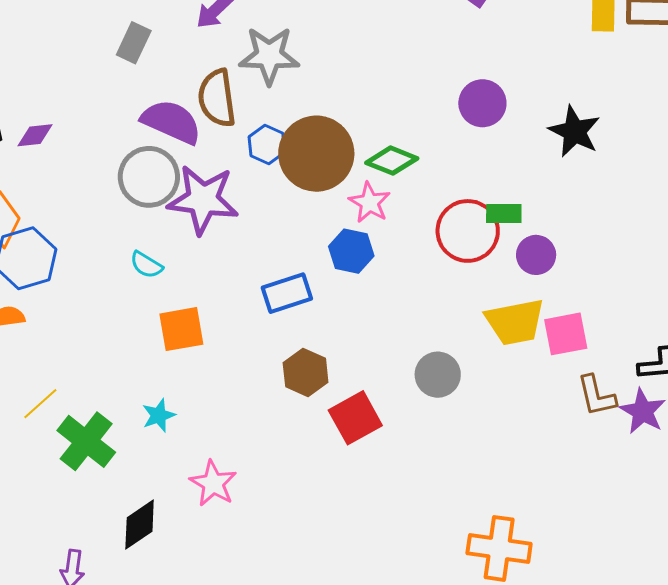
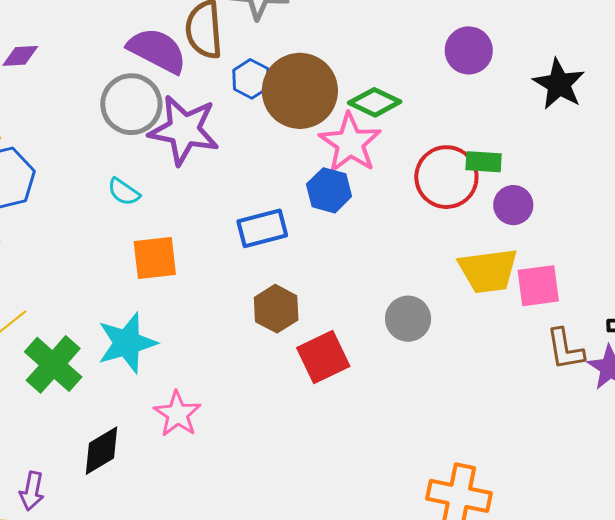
pink star: (370, 203) -> (350, 143), size x1.5
cyan star: (159, 415) -> (127, 343), size x1.8

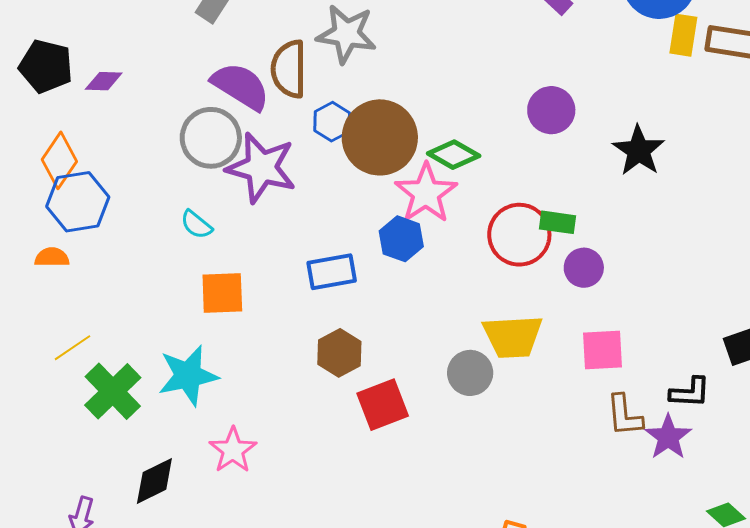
yellow trapezoid: (488, 271) -> (513, 337), moved

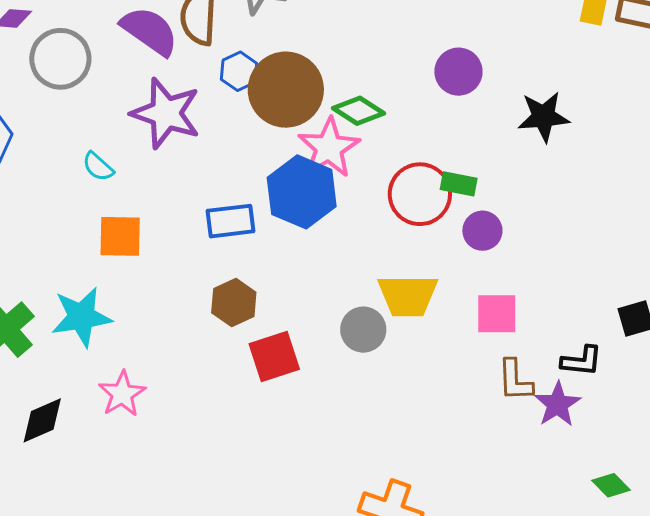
gray circle: (211, 138) -> (60, 59), moved
black star: (639, 151) -> (544, 117), turned 30
blue hexagon: (401, 239) -> (302, 192), size x1.6

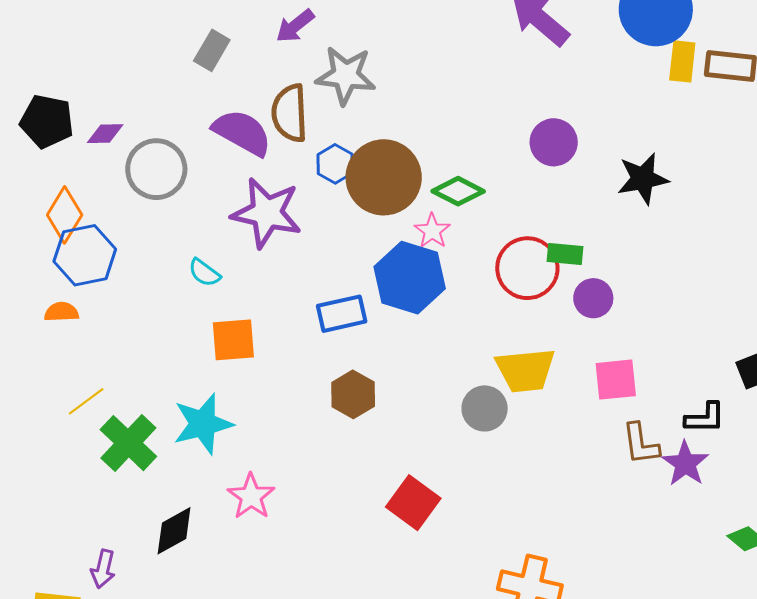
pink star: (329, 148) -> (432, 231), size x0.6
red square: (274, 356) -> (413, 503), moved, turned -30

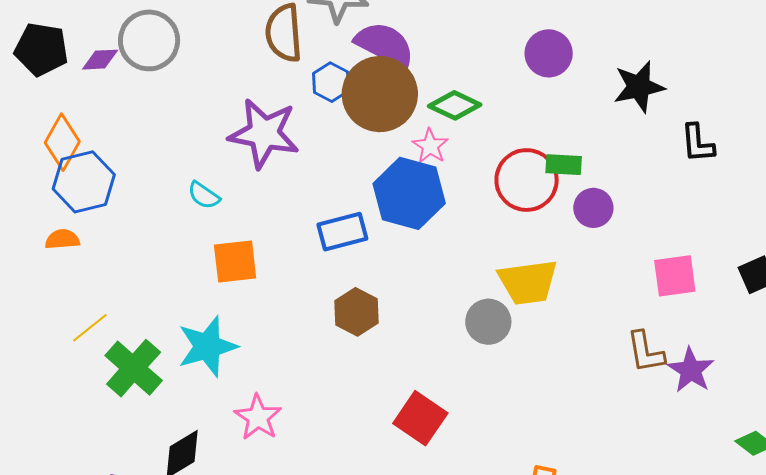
purple semicircle: (242, 133) -> (385, 45), moved
gray circle: (156, 169) -> (149, 40), moved
pink square: (616, 380) -> (675, 276), moved
black L-shape: (705, 418) -> (698, 143), moved, turned 87

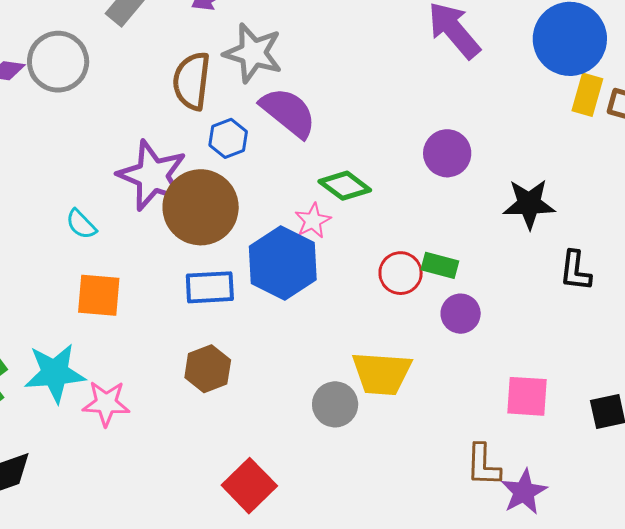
brown circle: (380, 94) -> (201, 207), moved
red circle: (527, 180) -> (401, 273), size x0.7
pink star: (258, 417) -> (106, 403), moved, turned 30

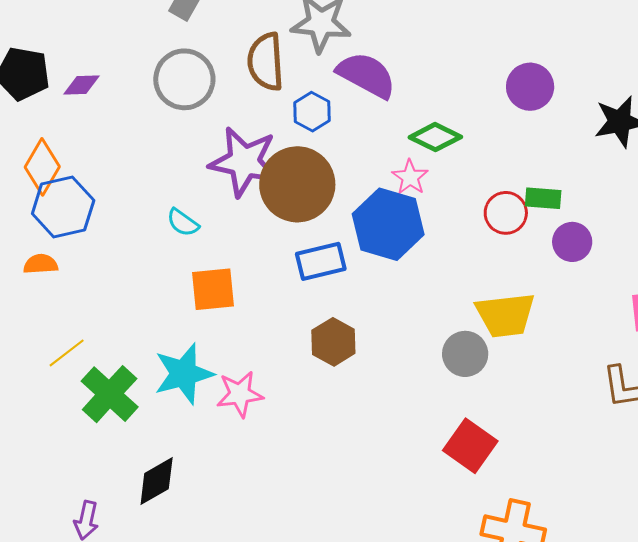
gray circle: (58, 62) -> (184, 79), moved
red square: (249, 486) -> (470, 446), moved

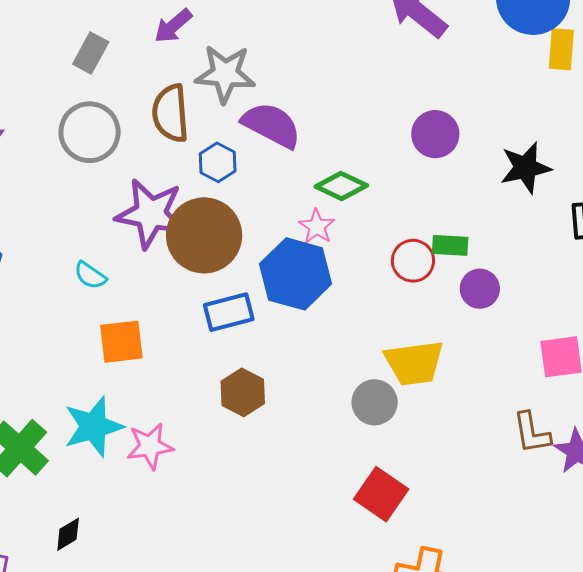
black diamond: (157, 481) -> (68, 534), size x0.7

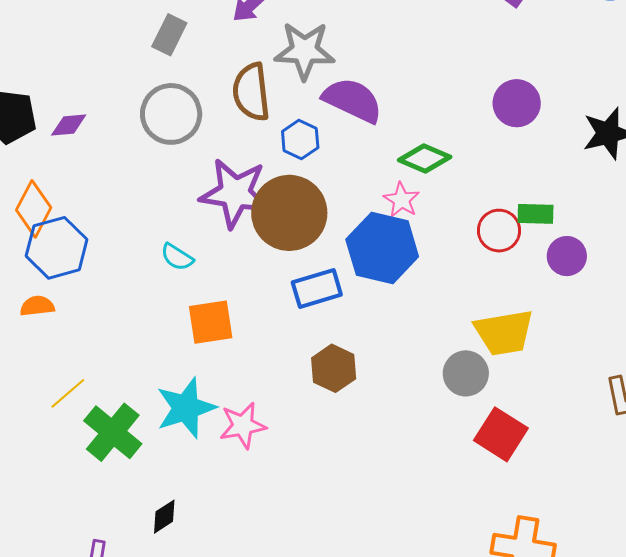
red square: (381, 494) -> (501, 434), moved

